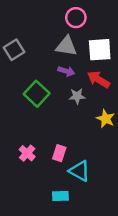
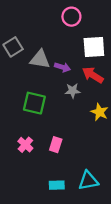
gray triangle: (66, 46) -> (40, 59), moved
green square: (37, 94) -> (34, 103), moved, turned -30
cyan triangle: (79, 171) -> (88, 181), moved, turned -40

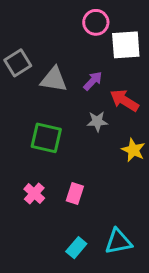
white square: (94, 47) -> (126, 45), moved
purple arrow: (62, 67) -> (93, 81), moved, turned -64
cyan rectangle: (57, 185) -> (76, 248), turned -48

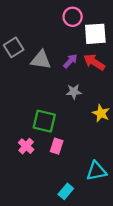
red arrow: (124, 100) -> (94, 62), moved
green square: (46, 138) -> (44, 121), moved
cyan triangle: (118, 242) -> (96, 171), moved
cyan rectangle: (76, 248) -> (66, 191), moved

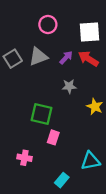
pink circle: (73, 17) -> (48, 25), moved
gray square: (14, 47) -> (13, 59), moved
gray triangle: (41, 60) -> (38, 56), turned -30
pink cross: (26, 146) -> (24, 158), moved, turned -32

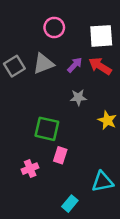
pink cross: (24, 158) -> (30, 169), moved, turned -32

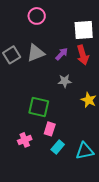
pink circle: (54, 27) -> (37, 16), moved
red arrow: (100, 66) -> (83, 55), turned -138
cyan rectangle: (70, 204) -> (58, 147), moved

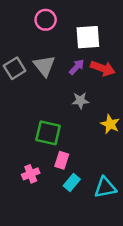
white square: (84, 30) -> (88, 37), moved
gray triangle: (36, 53) -> (44, 66), turned -48
red arrow: (83, 55) -> (103, 68), turned -54

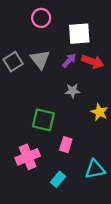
pink rectangle: (62, 160) -> (66, 145), moved
pink cross: (31, 174) -> (28, 157), size x1.5
cyan rectangle: (72, 183) -> (58, 179), moved

